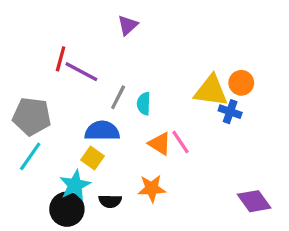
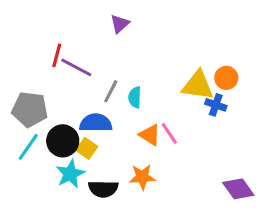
black semicircle: (110, 201) -> (103, 189), size x1.4
black circle: (67, 209) -> (63, 141), moved

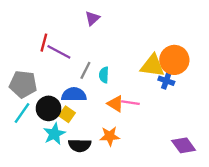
orange circle: (226, 78) -> (174, 60), size x1.6
pink line: (169, 133) -> (130, 103), turned -48

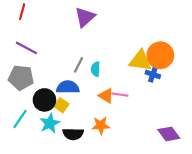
purple triangle: (92, 18) -> (85, 17), size x1.5
red line: (44, 43) -> (22, 12), moved
purple line: (59, 52) -> (26, 48), moved
cyan line: (22, 113) -> (20, 119), moved

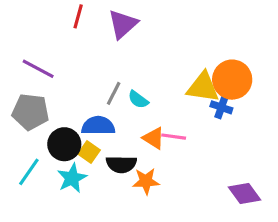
red line: (22, 12) -> (78, 16), moved
cyan semicircle: (95, 69) -> (138, 100), turned -56
black semicircle: (73, 134) -> (121, 164), moved

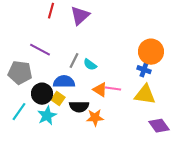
purple line: (38, 69) -> (40, 50), moved
yellow triangle: (203, 87) -> (145, 95), moved

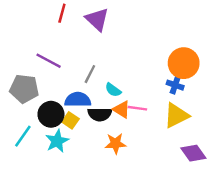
purple triangle: (80, 16) -> (97, 19), turned -35
cyan semicircle: (90, 65) -> (113, 90), moved
yellow triangle: (145, 95) -> (176, 115), turned -35
black semicircle: (79, 107) -> (100, 114), moved

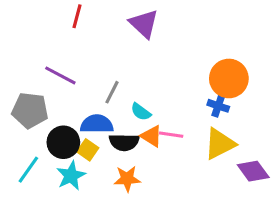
purple triangle: (97, 19) -> (144, 24), moved
orange star: (115, 143) -> (127, 179), moved
purple diamond: (193, 153) -> (253, 171), moved

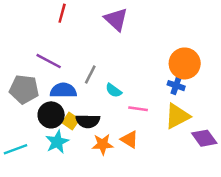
blue semicircle: (97, 124) -> (63, 90), moved
orange triangle: (151, 136) -> (129, 139), moved
black semicircle: (124, 142) -> (88, 121), moved
cyan line: (28, 170) -> (16, 149), moved, turned 35

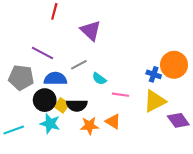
purple triangle: (116, 19) -> (91, 31), moved
orange circle: (185, 63) -> (174, 65), moved
gray line: (90, 74) -> (79, 65), turned 35
cyan star: (57, 142) -> (50, 124), turned -30

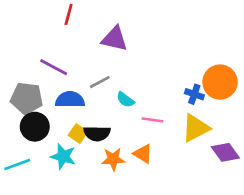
purple triangle: (91, 31) -> (115, 39), turned -30
black circle: (45, 100) -> (35, 127), moved

